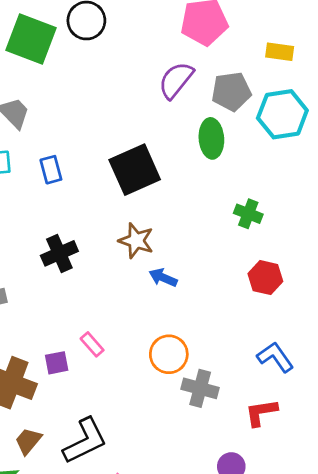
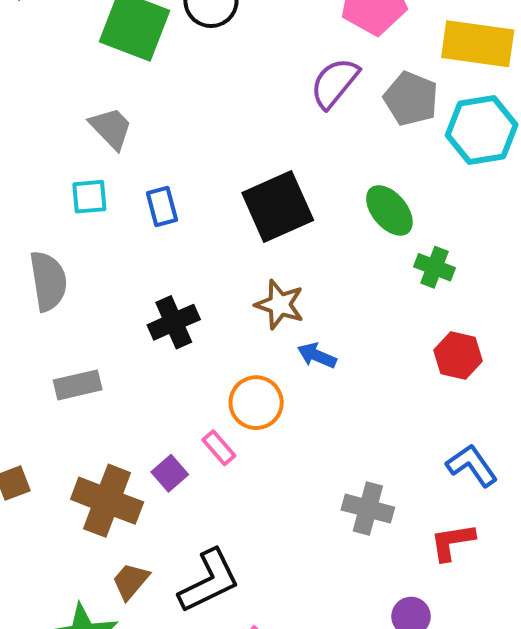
yellow rectangle: (280, 52) -> (478, 44), size x1.8
gray pentagon: (231, 92) -> (411, 99), turned 30
green ellipse: (211, 138) -> (389, 210), moved, turned -36
orange circle: (169, 354) -> (256, 403), moved
purple square: (57, 363) -> (170, 473), turned -30

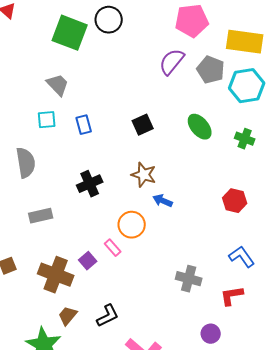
black square: (278, 207) -> (143, 125), size x0.6
green cross: (435, 267) -> (245, 139), moved
black L-shape: (209, 581) -> (108, 316), size x0.7

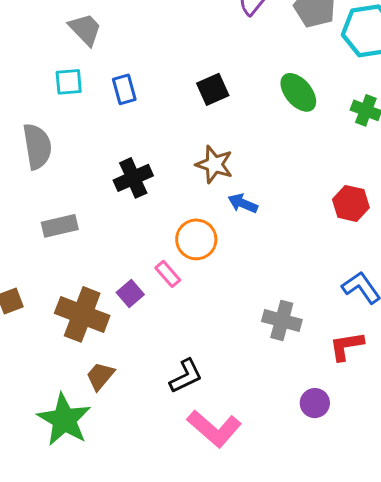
black L-shape: (108, 316) -> (186, 376), moved

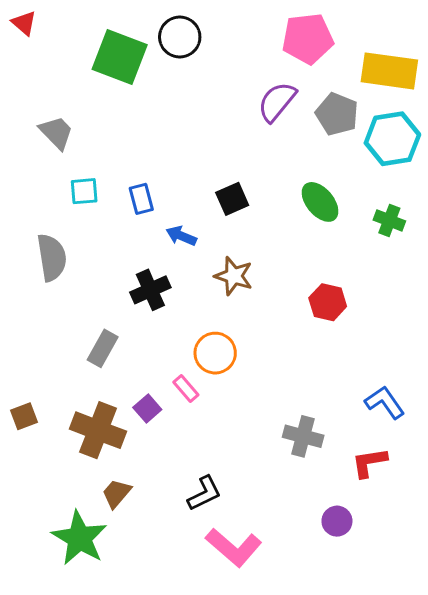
gray trapezoid: (85, 29) -> (56, 133), moved
blue arrow: (243, 203) -> (181, 236), moved
red hexagon: (351, 203) -> (328, 302), moved
gray rectangle: (60, 226) -> (103, 348), moved, turned -48

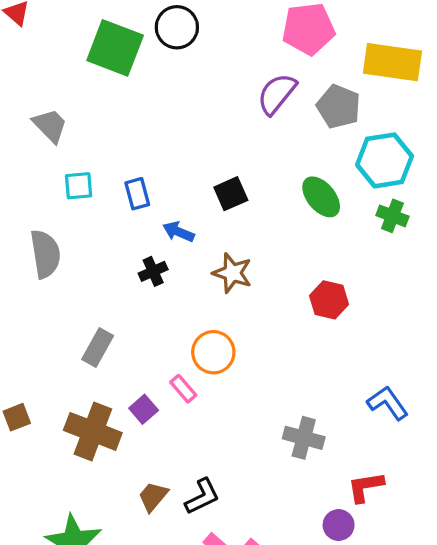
cyan hexagon: (392, 139) -> (385, 160), moved
black cross: (150, 290) -> (153, 271), moved, size x0.7
red L-shape: (369, 463) -> (366, 487), moved
brown trapezoid: (117, 493) -> (153, 496), moved

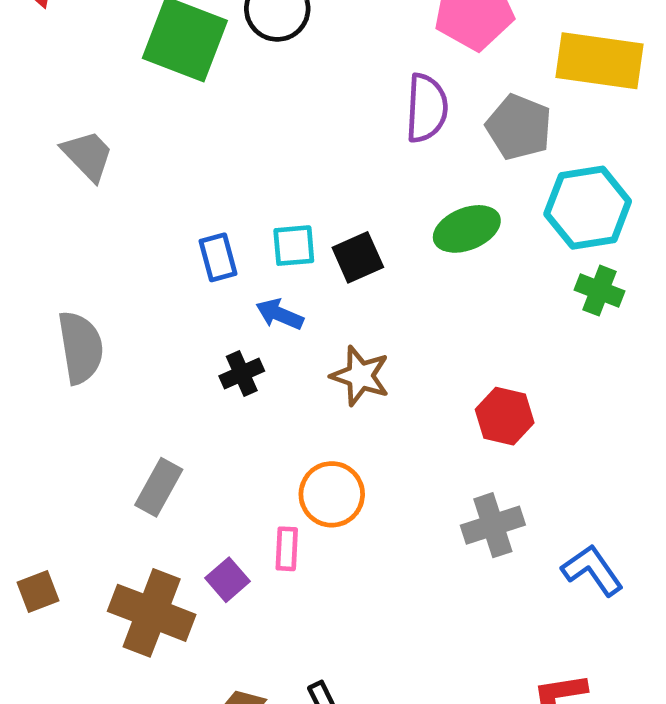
purple semicircle: (277, 94) -> (427, 108), turned 144
cyan square: (79, 186) -> (294, 246), moved
green ellipse: (321, 197) -> (467, 229), moved, turned -72
pink rectangle: (183, 389) -> (287, 549), turned 44
gray cross: (304, 438) -> (493, 525), moved, turned -33

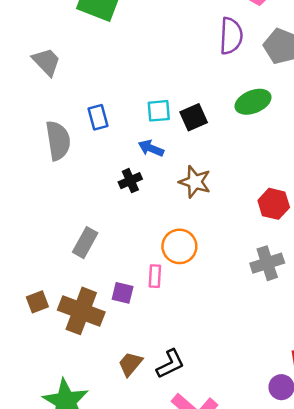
blue rectangle: (218, 257) -> (98, 117), moved
gray semicircle: (81, 347) -> (58, 141), moved
purple square: (227, 580) -> (123, 293), turned -35
brown square: (38, 591) -> (37, 302), moved

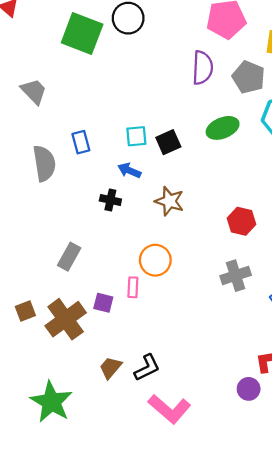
black cross: (130, 181) -> (110, 200), turned 36
brown cross: (81, 311) -> (66, 319), turned 33

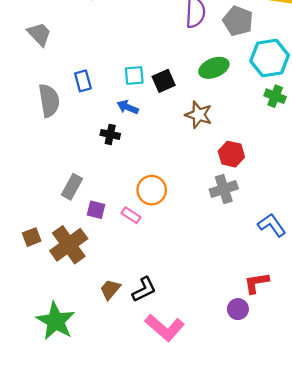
brown star: (169, 201) -> (199, 115), moved
gray cross: (236, 276) -> (224, 189), moved
pink rectangle: (133, 287) -> (131, 215), turned -60
purple square: (103, 303) -> (96, 210), moved

